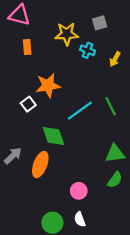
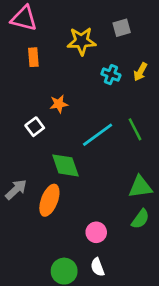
cyan cross: (88, 50) -> (111, 75), moved
orange star: (48, 85) -> (59, 104), size x0.6

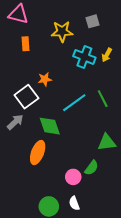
cyan cross: (111, 75) -> (84, 57), size x1.5
white square: (35, 127) -> (26, 97), size x1.6
gray arrow: (16, 190) -> (15, 122), moved
green semicircle: (140, 219) -> (92, 168), moved

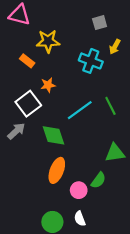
yellow star: (62, 32) -> (48, 41), moved
orange rectangle: (25, 44) -> (27, 61), moved, turned -48
yellow arrow: (107, 55) -> (115, 47), moved
orange ellipse: (38, 153) -> (57, 170), moved

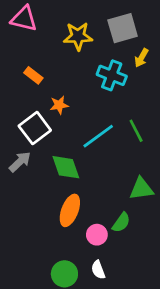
gray square: (100, 23) -> (123, 28), size x1.6
yellow star: (48, 41) -> (78, 36), moved

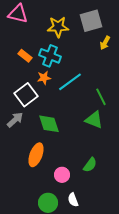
cyan cross: (112, 75) -> (50, 56), moved
cyan line: (98, 136) -> (70, 82), moved
green triangle: (141, 189) -> (94, 120), moved, turned 30
orange ellipse: (70, 210) -> (36, 155), moved
pink circle: (97, 235) -> (62, 175), moved

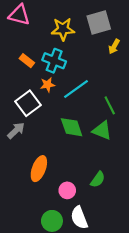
green diamond: (49, 124) -> (72, 127), moved
white semicircle: (73, 200) -> (79, 218), size x1.5

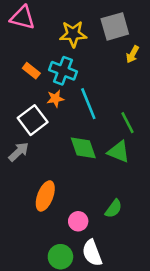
cyan line: (76, 89) -> (88, 104), turned -76

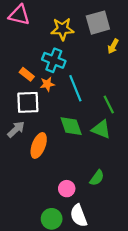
orange rectangle: (31, 71) -> (27, 74), moved
white square: (33, 120) -> (28, 102), turned 35
orange ellipse: (45, 196) -> (39, 145), moved

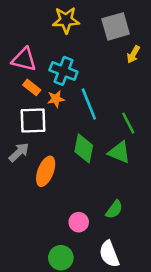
pink triangle: (19, 15) -> (24, 59), moved
yellow star: (62, 29) -> (66, 20), moved
green diamond: (71, 126) -> (84, 148), turned 30
white semicircle: (79, 216) -> (109, 254), moved

